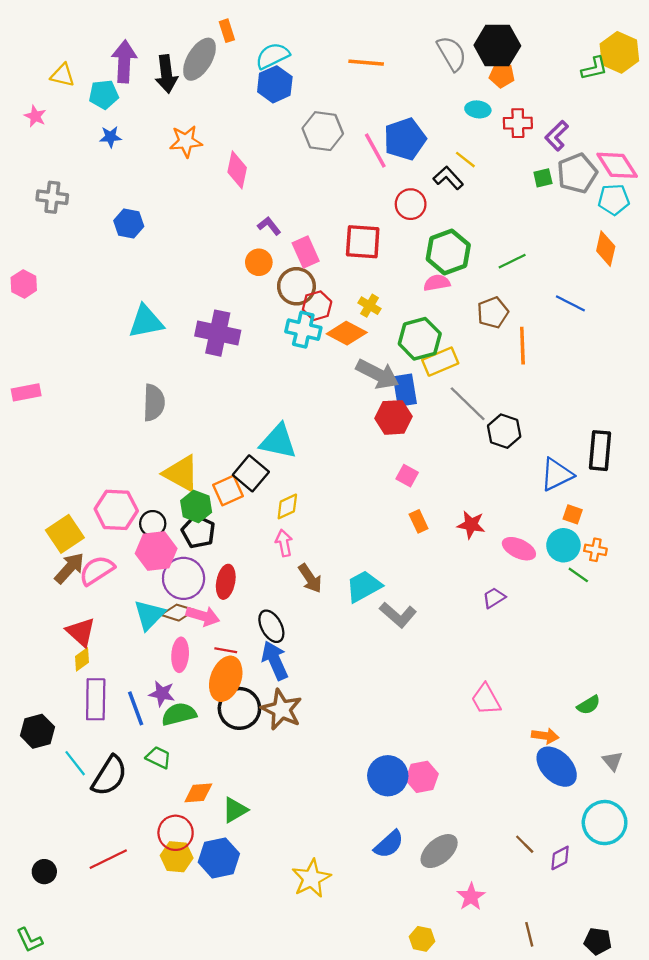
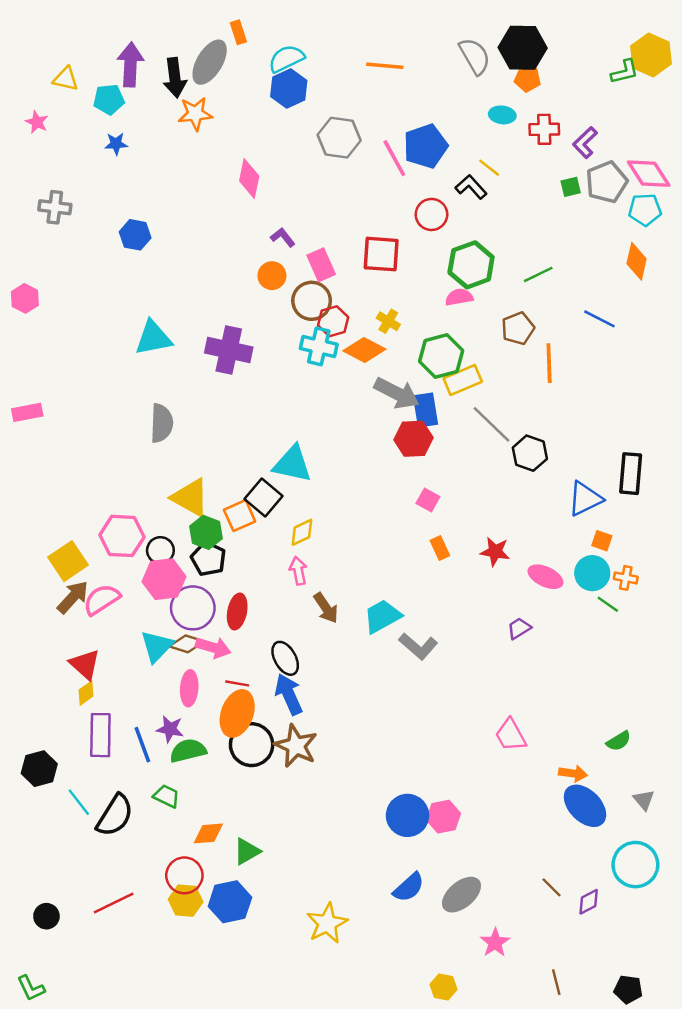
orange star: (186, 141) -> (195, 114), moved

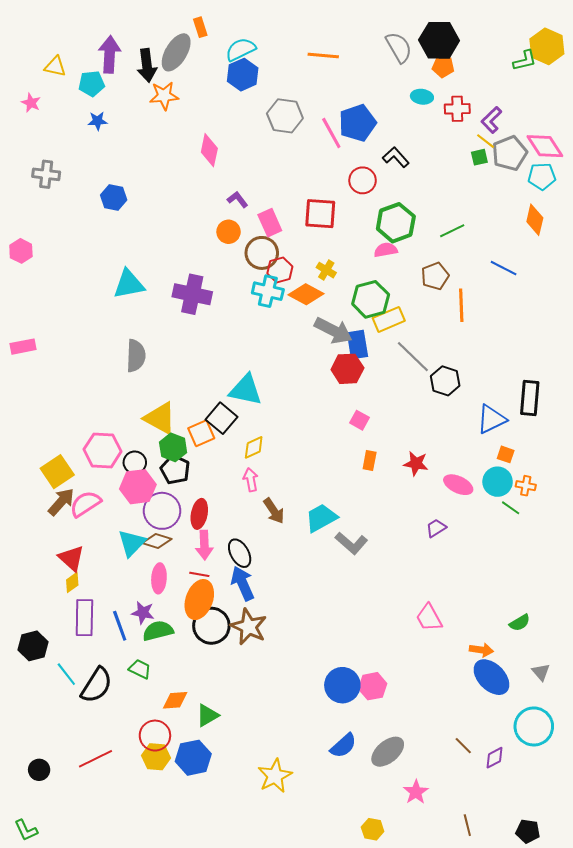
yellow line: (489, 168) -> (485, 141), moved
orange rectangle: (440, 548) -> (370, 460), turned 36
pink arrow: (213, 647) -> (204, 545), moved, turned 72

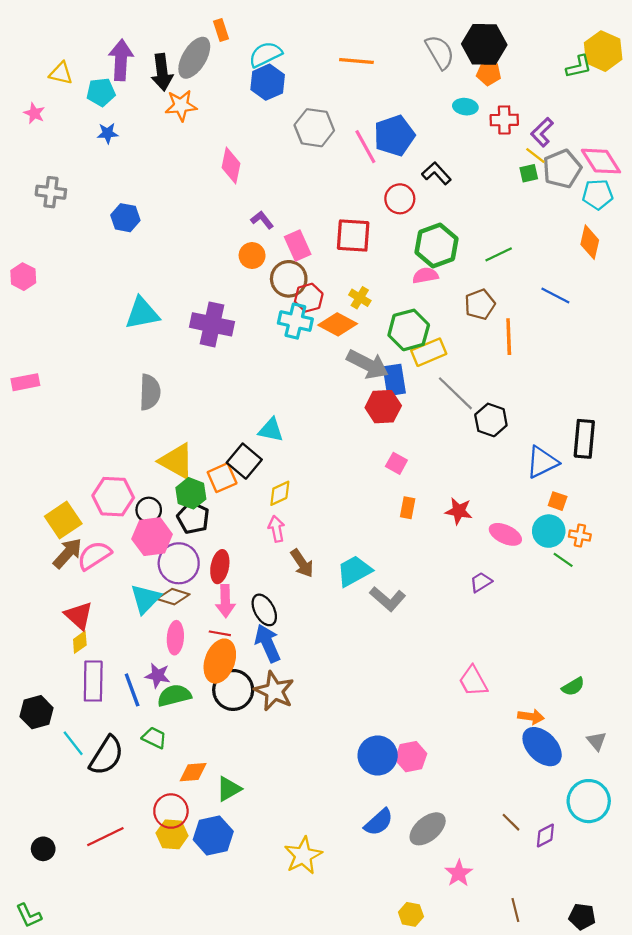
cyan triangle: (246, 390) -> (271, 430), size x0.7

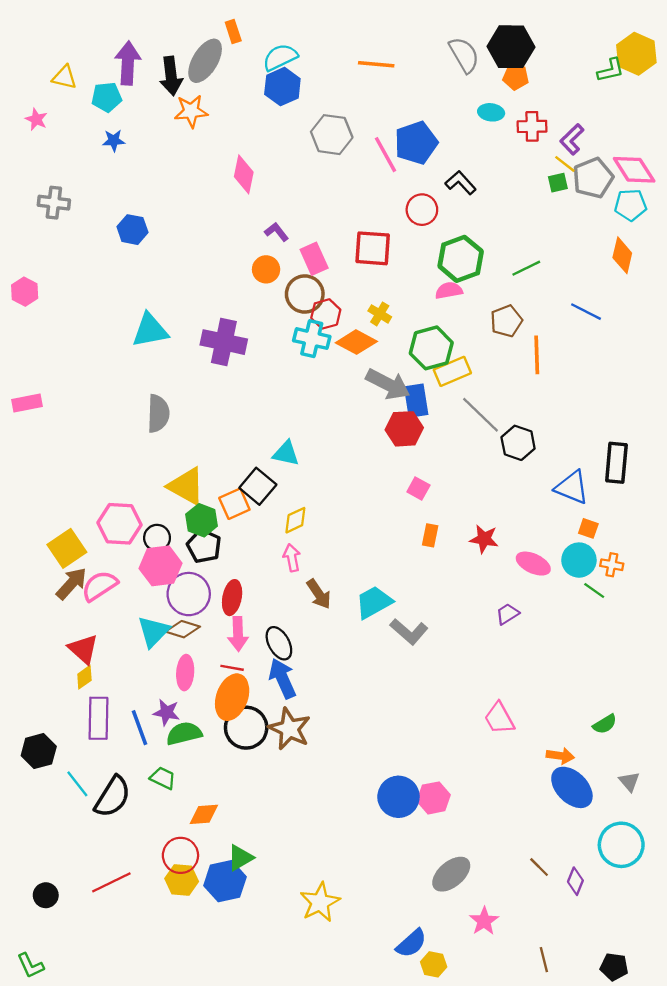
blue triangle: (542, 462) -> (572, 487), turned 48
green triangle: (229, 789) -> (240, 858), moved
blue semicircle: (379, 822) -> (411, 943), moved
purple diamond: (545, 835) -> (575, 881), turned -40

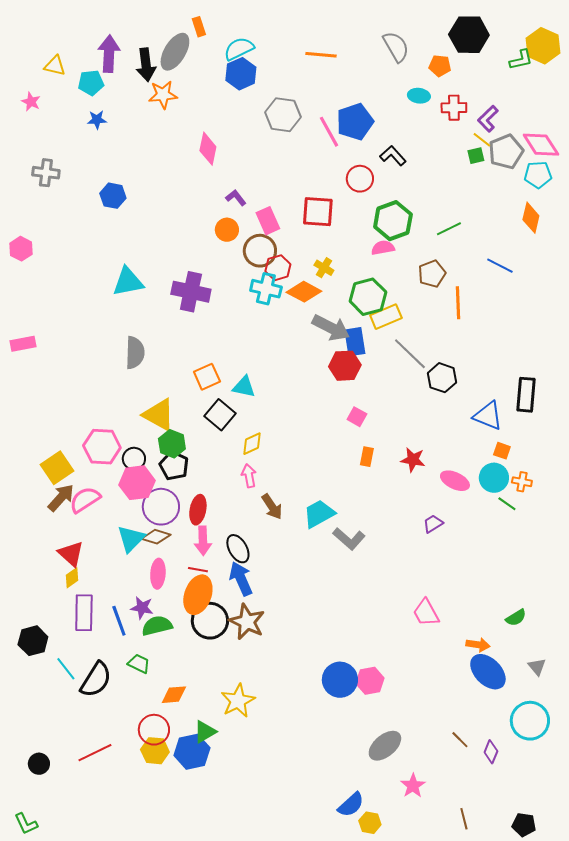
black hexagon: (511, 47) -> (469, 35), moved
orange square: (234, 504) -> (207, 377), moved
yellow star: (320, 902) -> (238, 701), moved

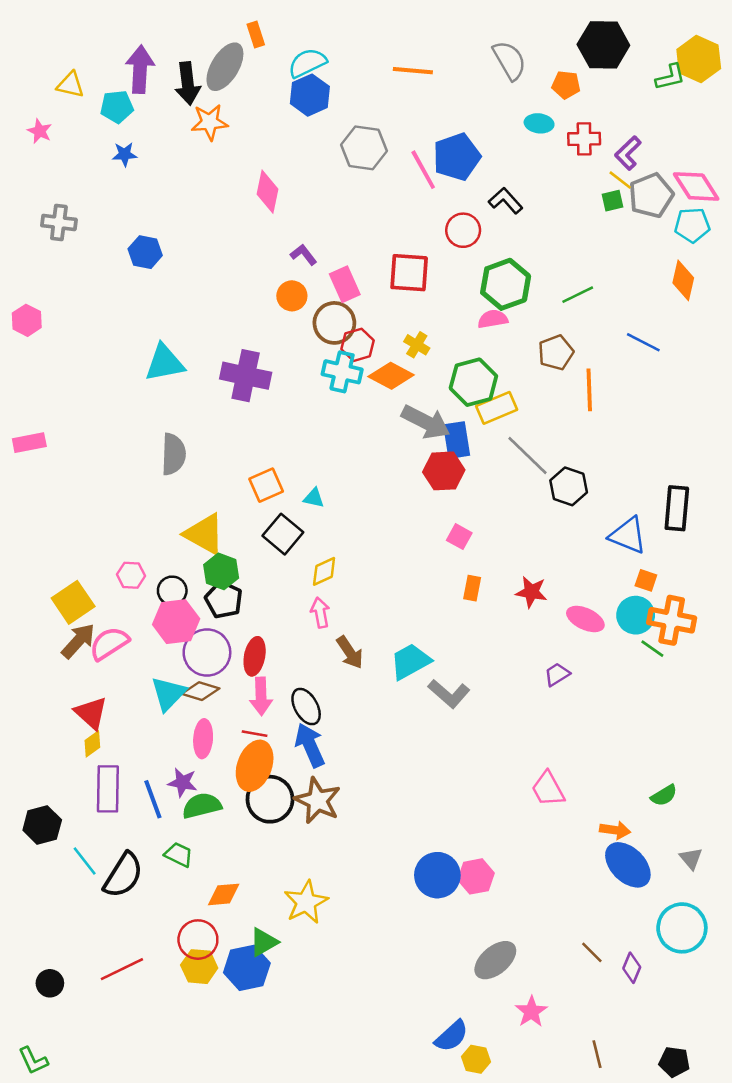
cyan triangle: (244, 387) -> (314, 498), size x0.7
pink hexagon: (102, 447) -> (131, 575), size x0.6
orange cross: (522, 482) -> (672, 620), size x1.8

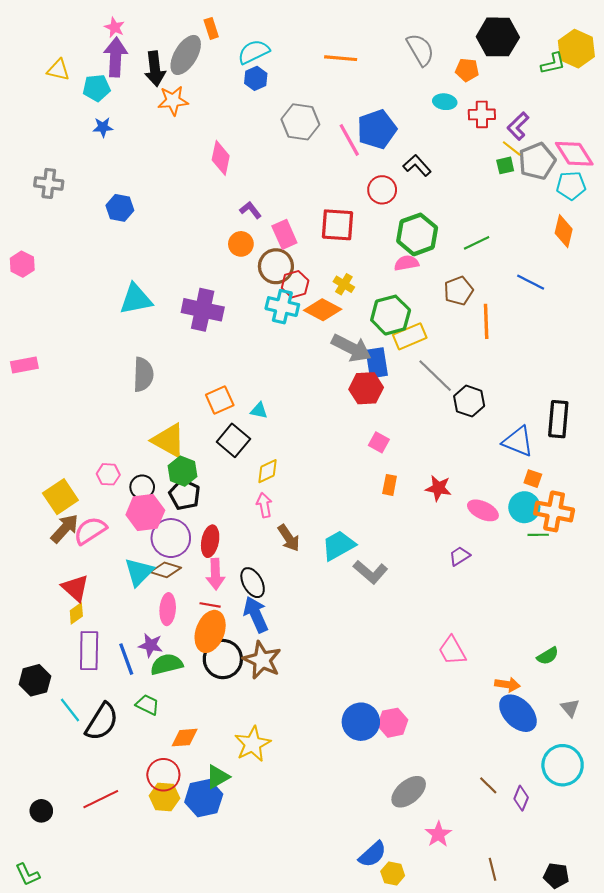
blue hexagon: (310, 95) -> (256, 78), size x0.7
pink star: (40, 131) -> (115, 27), moved
green line: (652, 649) -> (538, 535), turned -36

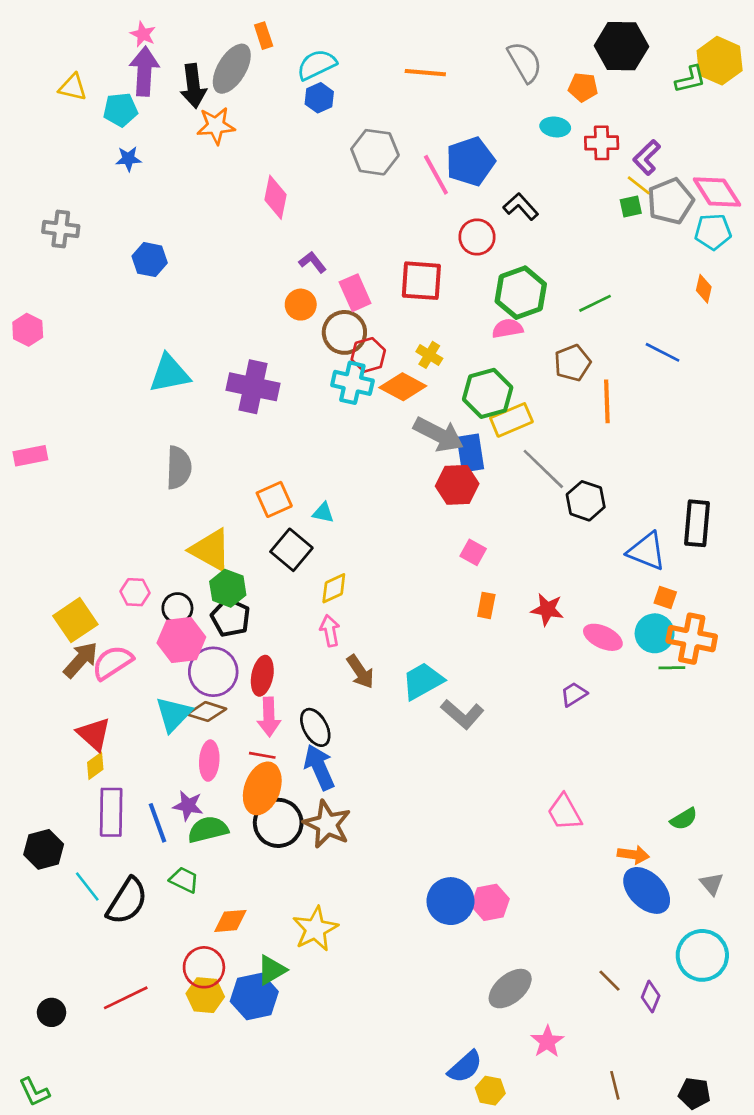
orange diamond: (564, 231) -> (704, 289), size x0.7

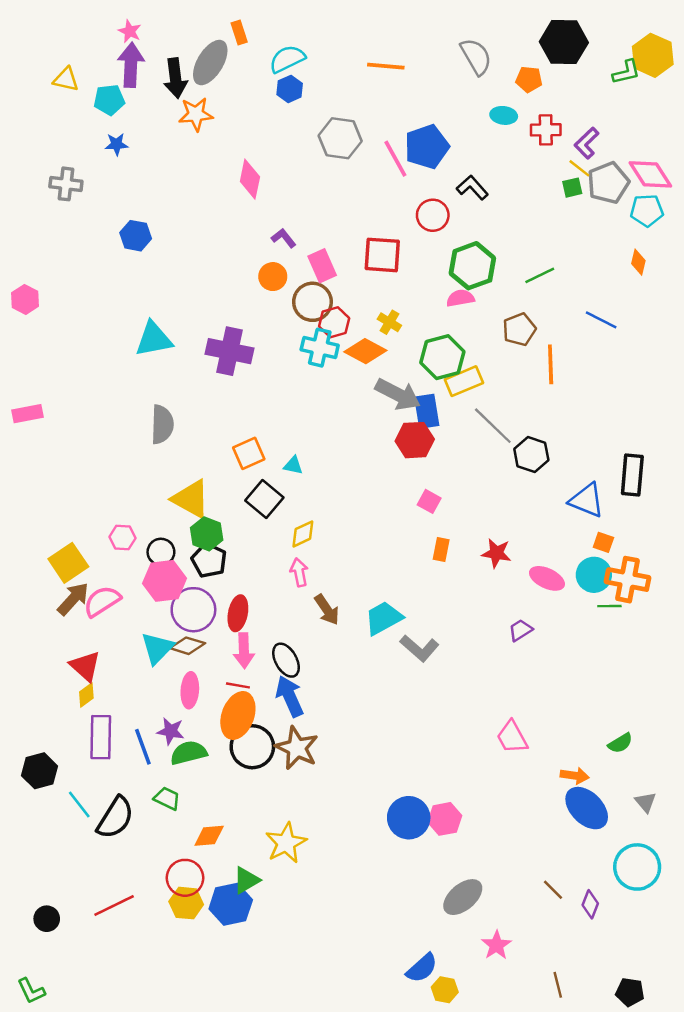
gray cross: (61, 229) -> (66, 184), moved

